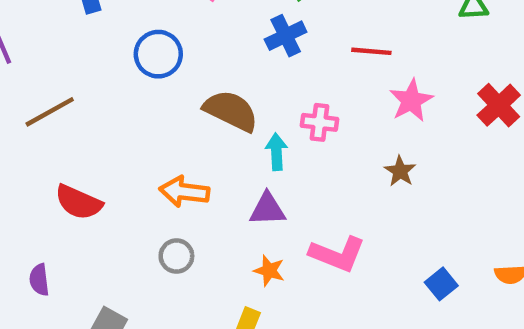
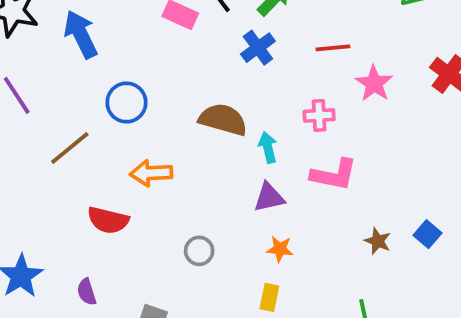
blue circle: (158, 54) -> (126, 103), moved
pink cross: (320, 122) -> (319, 115), moved
brown star: (400, 171) -> (378, 241), moved
orange arrow: (184, 192) -> (151, 173), moved
pink L-shape: (337, 254) -> (334, 175), moved

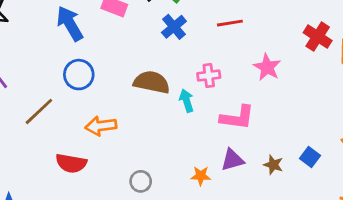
blue arrow: (81, 34) -> (70, 23), moved
pink star: (374, 83) -> (267, 67), moved
pink cross: (319, 115) -> (209, 76), moved
purple triangle: (269, 197) -> (232, 160), moved

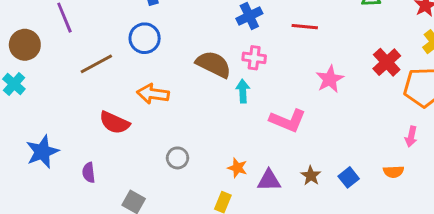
pink cross: (209, 76) -> (254, 58), moved
purple triangle: (232, 160) -> (269, 180), moved

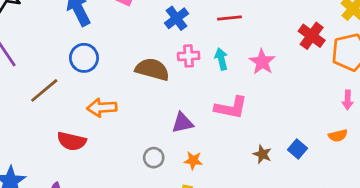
cyan arrow: (243, 91) -> (221, 59), moved
gray circle: (177, 158) -> (154, 158), moved
purple triangle: (269, 180) -> (183, 123), moved

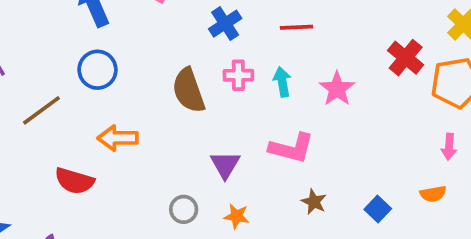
brown semicircle: (152, 69) -> (189, 90), turned -128
purple triangle: (183, 123) -> (225, 165), turned -50
brown star: (262, 154) -> (314, 202), moved

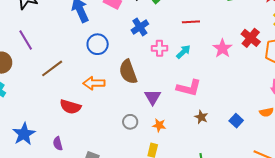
blue cross: (225, 24) -> (140, 27), moved
blue circle: (98, 70) -> (98, 44), moved
cyan arrow: (282, 82) -> (183, 52), turned 56
pink star: (337, 89) -> (222, 48), moved
brown semicircle: (189, 90) -> (128, 72), moved

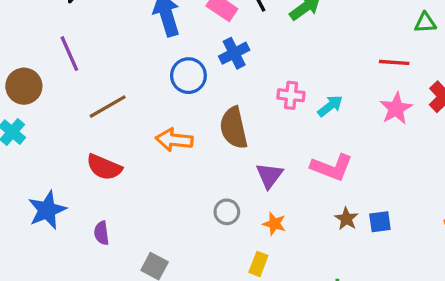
red line: (191, 22) -> (394, 62), moved
blue cross: (140, 27) -> (234, 53), moved
red semicircle: (70, 107) -> (104, 167), moved
blue square: (236, 121) -> (380, 222), moved, turned 32

